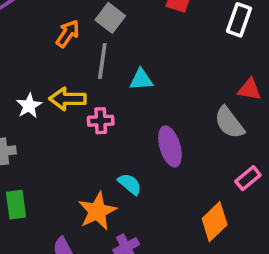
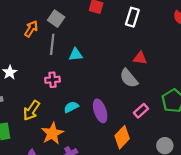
yellow arrow: (68, 99) -> (31, 110), moved, turned -54
purple ellipse: (170, 146) -> (100, 111), moved
cyan semicircle: (130, 184) -> (71, 107), moved, turned -64

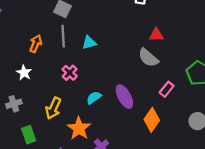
orange arrow: (31, 29) -> (36, 44), moved
pink cross: (53, 80) -> (70, 73), turned -32

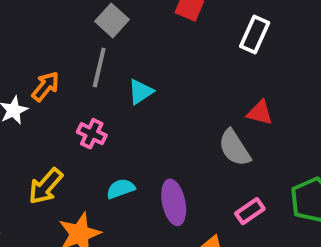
cyan triangle: (89, 43) -> (141, 92), turned -35
orange arrow: (36, 44) -> (46, 86), moved
pink cross: (70, 73) -> (92, 134), turned -35

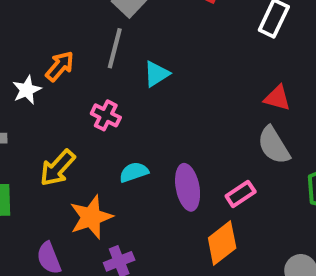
gray semicircle: (234, 148) -> (274, 145), moved
pink rectangle: (250, 211) -> (241, 194), moved

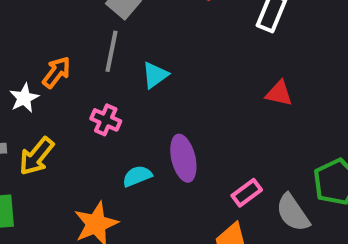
gray semicircle: (274, 145) -> (293, 213), moved
yellow arrow: (58, 168) -> (36, 156), moved
purple ellipse: (188, 187) -> (183, 158), moved

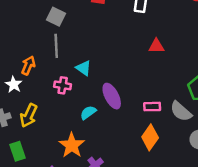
cyan triangle: (155, 75) -> (84, 68), moved, turned -35
pink rectangle: (247, 193) -> (152, 107), turned 49

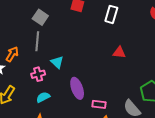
pink cross: (63, 85) -> (38, 74), turned -32
pink rectangle: (152, 107) -> (99, 104), moved
cyan semicircle: (88, 113) -> (43, 97), moved

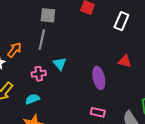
gray square: (40, 17) -> (48, 15), turned -35
purple ellipse: (77, 88) -> (99, 78), moved
cyan semicircle: (43, 97) -> (32, 99), moved

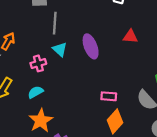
gray line: (42, 40) -> (55, 23), moved
purple ellipse: (99, 78) -> (91, 46), moved

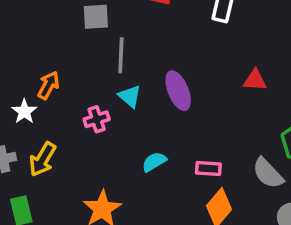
red triangle: (130, 36) -> (255, 80), moved
cyan semicircle: (36, 92) -> (154, 162), moved

